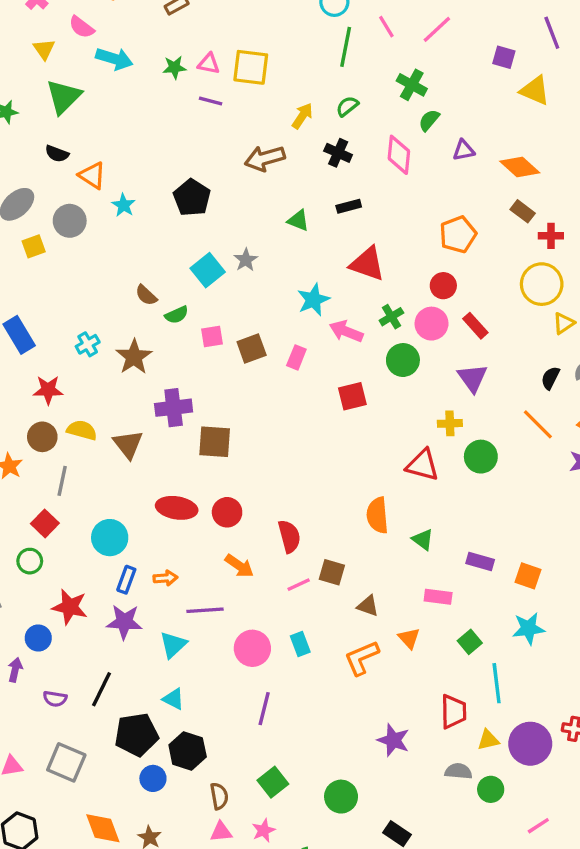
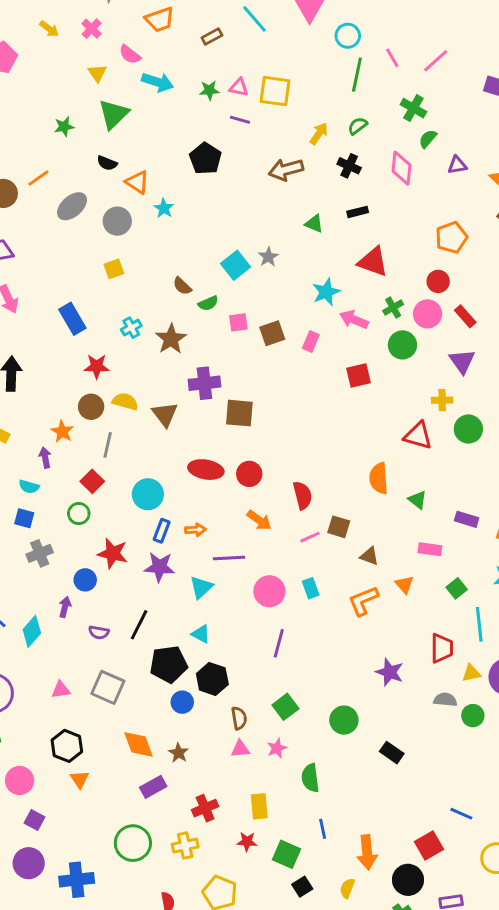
black pentagon: (192, 198) -> (205, 158), moved
yellow square: (34, 246) -> (114, 269), moved

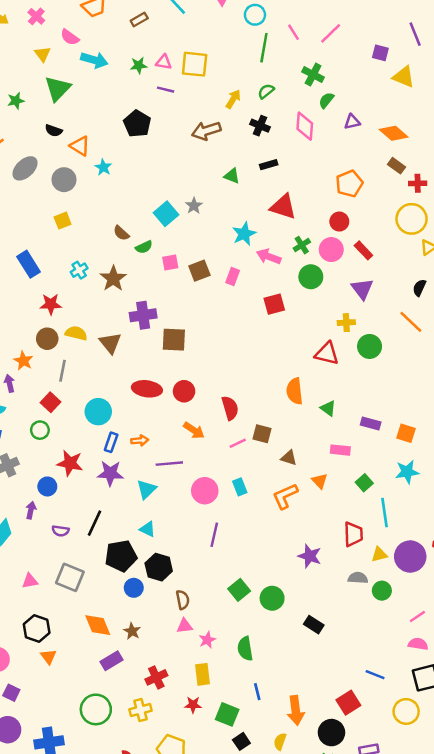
green square: (285, 707) -> (239, 590), moved
pink star: (277, 748) -> (207, 640), moved

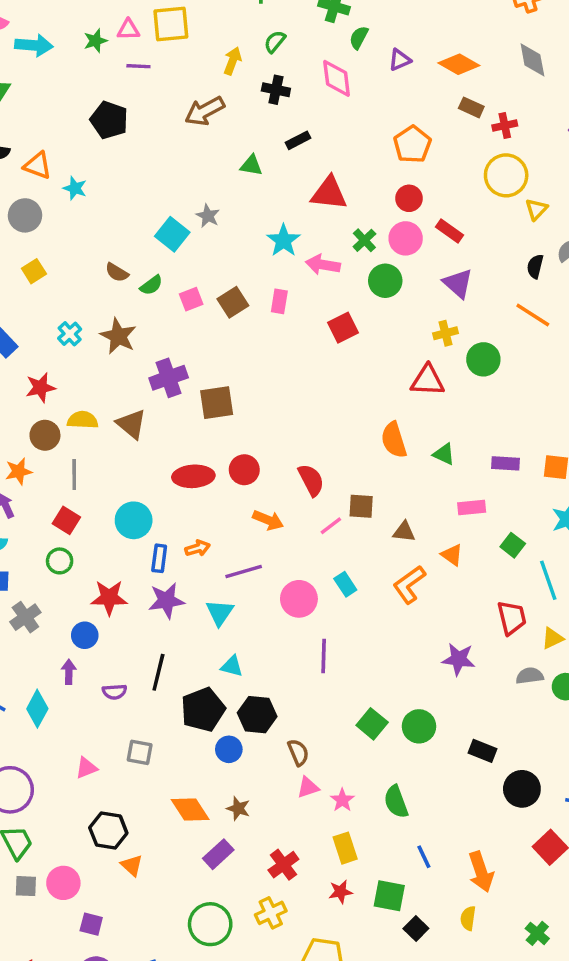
orange star: (23, 361) -> (19, 471), turned -30
gray square: (70, 577) -> (140, 752), size x0.7
black circle: (331, 733) -> (522, 789), moved

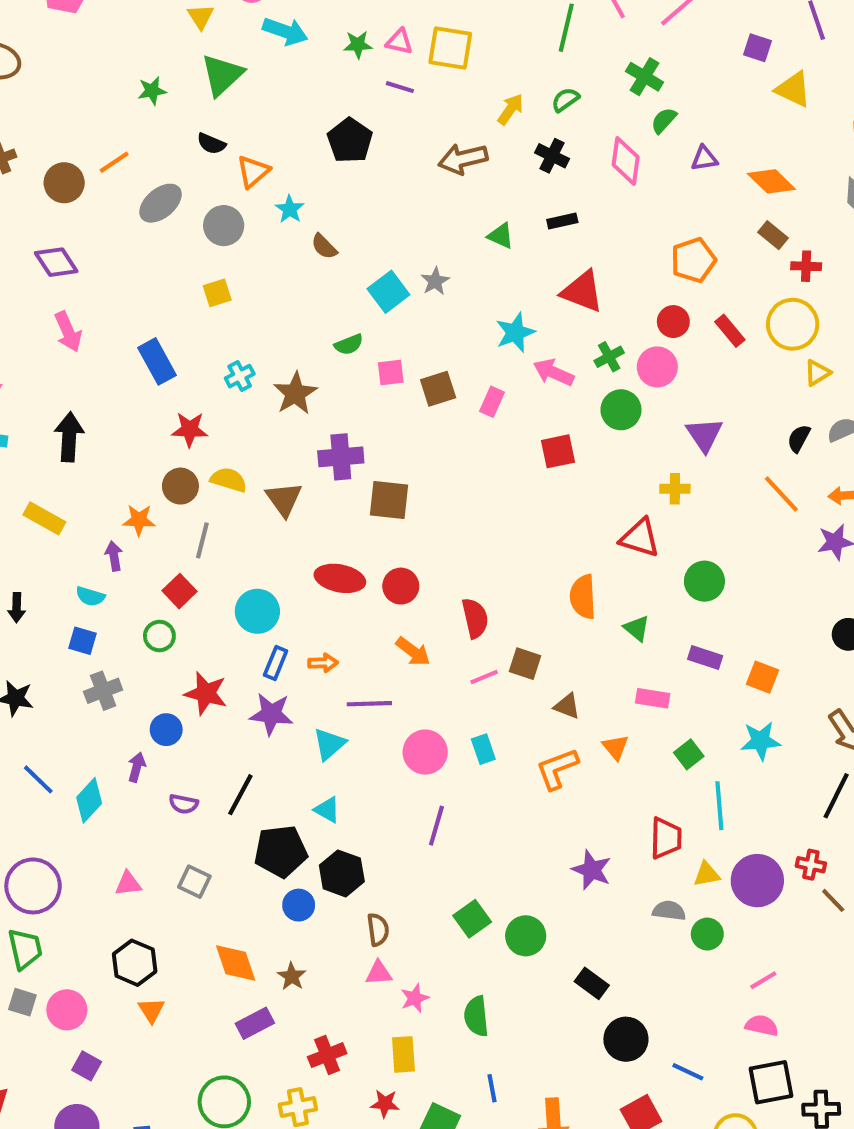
orange triangle: (37, 166) -> (253, 172), turned 44
red rectangle: (449, 231) -> (730, 331), moved
brown semicircle: (117, 272) -> (324, 247), moved
green circle: (483, 359) -> (704, 581), moved

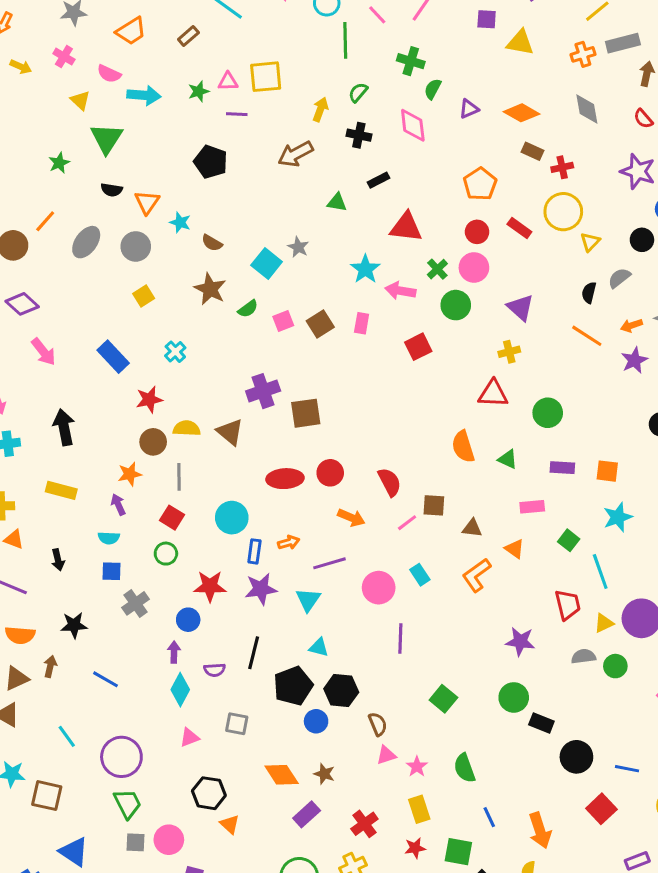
brown star: (295, 393) -> (210, 289), moved
cyan diamond: (89, 800) -> (180, 690), moved
green circle: (526, 936) -> (514, 697), moved

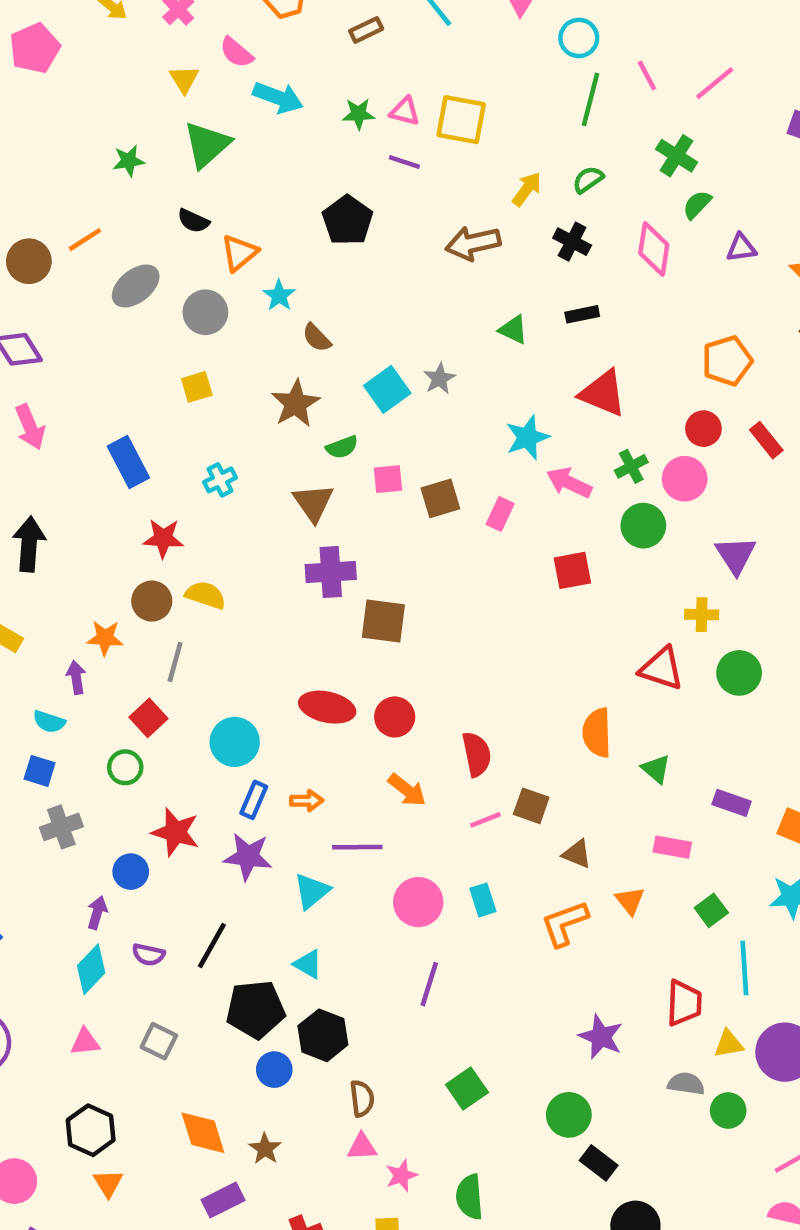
green circle: (548, 413) -> (739, 673), moved
brown triangle: (230, 432) -> (313, 503), moved

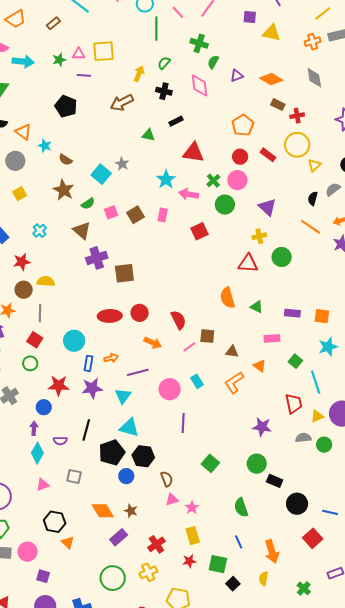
orange triangle: (239, 253) -> (23, 132), turned -30
cyan triangle: (308, 964) -> (129, 428), size x1.5
green semicircle: (470, 1197) -> (241, 507), moved

